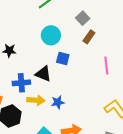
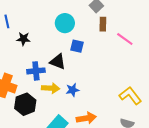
brown rectangle: (89, 37) -> (103, 24), turned -32
pink line: (106, 66) -> (125, 39), moved, turned -48

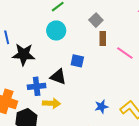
cyan circle: (65, 23) -> (56, 30), moved
black star: (23, 39) -> (24, 54), size x1.6
blue star: (73, 90) -> (101, 107), moved

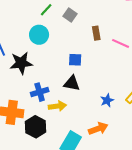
gray square: (96, 20) -> (70, 15), moved
cyan circle: (56, 30) -> (39, 35), moved
black triangle: (58, 77) -> (72, 83), moved

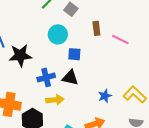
cyan circle: (39, 35) -> (58, 34), moved
blue cross: (40, 92) -> (46, 77), moved

